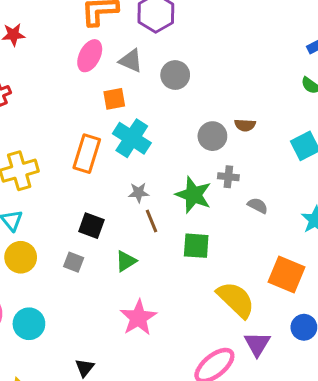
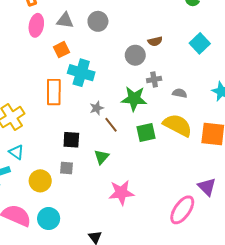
yellow circle: (21, 257) -> (40, 181), moved
yellow semicircle: (236, 300) -> (178, 125), moved
pink star: (138, 318) -> (121, 193), turned -30

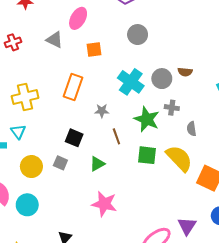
gray triangle: (65, 21) -> (55, 40), moved
cyan cross: (81, 73) -> (131, 82), moved
gray semicircle: (180, 93) -> (191, 129), turned -128
gray star: (97, 108) -> (102, 111), moved

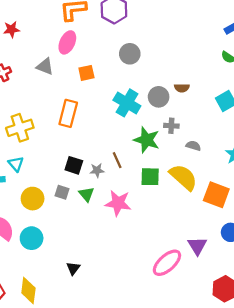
gray star: (102, 111) -> (97, 170), moved
gray semicircle: (191, 129) -> (193, 146), turned 120
green triangle: (97, 164) -> (87, 194), moved, turned -35
pink star: (104, 204) -> (118, 203), moved

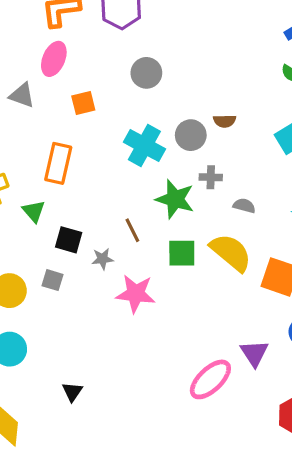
gray star: (97, 170) -> (103, 259), moved
green triangle: (87, 194) -> (34, 211), moved

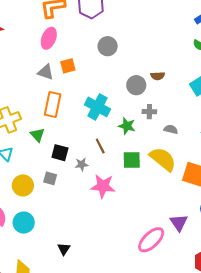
gray triangle: (22, 95) -> (46, 72), moved
cyan cross: (144, 145) -> (98, 107), moved
green star: (175, 199) -> (127, 126), size x0.7

